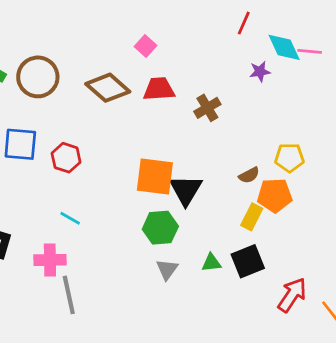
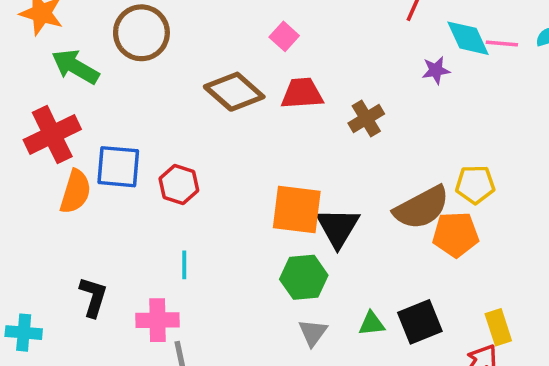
brown circle: (38, 77) -> (141, 33), moved
brown semicircle: (249, 175) -> (422, 208), size x2.0
yellow rectangle: (252, 217) -> (498, 327), moved, turned -45
cyan line: (70, 218) -> (184, 265), turned 60

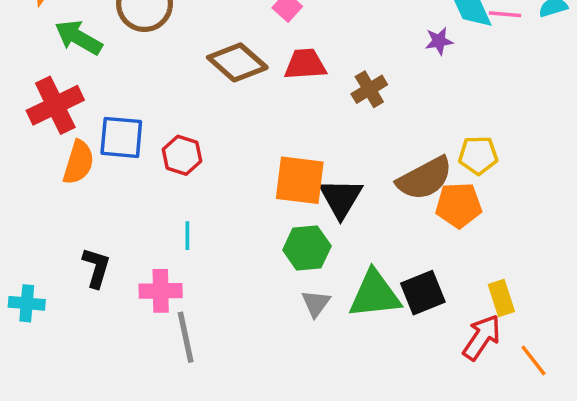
green triangle: (372, 324) -> (375, 294), size x2.0

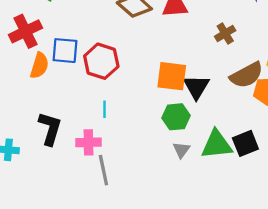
brown cross: (369, 89) -> (225, 33), moved
red hexagon: (182, 155) -> (101, 61), size x1.5
black L-shape: (96, 268) -> (50, 129), size x1.4

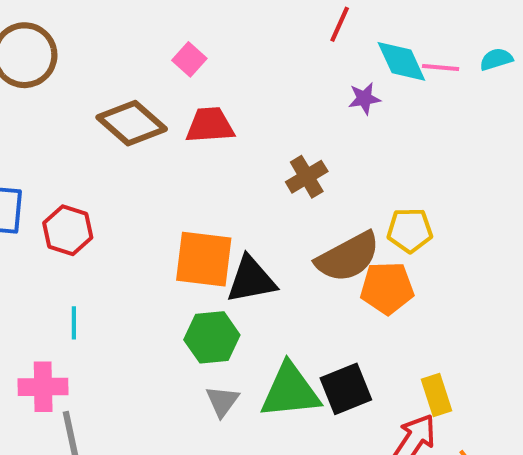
red hexagon: (101, 61) -> (68, 230), size x0.7
black triangle: (196, 87) -> (251, 280), turned 48

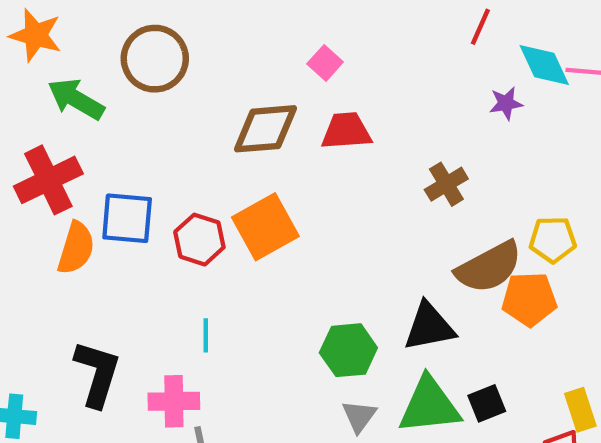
brown diamond: (132, 123) -> (265, 129), turned -46
orange square: (204, 259) -> (265, 227), moved, turned -36
black triangle: (251, 280) -> (429, 327), moved
black square: (346, 389) -> (487, 403), size x0.7

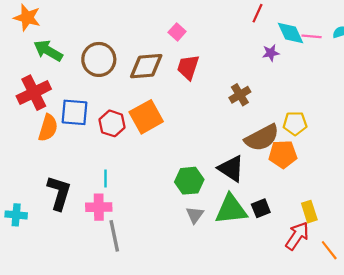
brown circle: (155, 59) -> (99, 59), moved
red trapezoid: (346, 131) -> (188, 67), turned -68
black triangle: (429, 327) -> (231, 169), turned 44
cyan line: (206, 335) -> (105, 179), moved

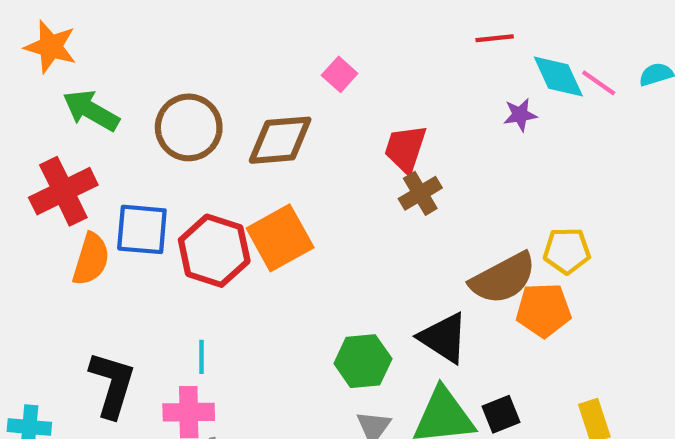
red line: (258, 13) -> (495, 38), turned 60
pink line: (312, 36) -> (599, 83), turned 30
red trapezoid: (188, 67) -> (405, 149), moved
brown cross: (240, 95) -> (420, 193), moved
red hexagon: (112, 123) -> (214, 251), size x1.4

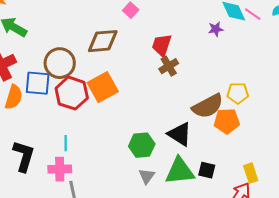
brown circle: (189, 127) -> (60, 63), moved
black square: (501, 414) -> (207, 170), turned 36

